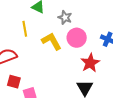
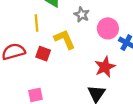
pink circle: (77, 38) -> (108, 28), moved
red square: (14, 82) -> (43, 54), moved

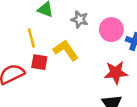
red square: (43, 54) -> (39, 62), moved
red star: (105, 67) -> (116, 73), turned 30

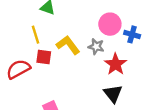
gray star: (80, 19) -> (96, 47), moved
red star: (116, 73) -> (116, 64), turned -30

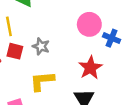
yellow L-shape: (68, 45) -> (42, 81), moved, turned -65
gray star: (96, 47) -> (41, 46), moved

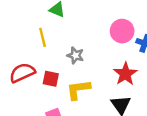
red square: (15, 51) -> (51, 79), moved

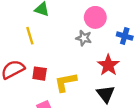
pink circle: (122, 31) -> (95, 17), moved
gray star: (75, 55) -> (84, 38), moved

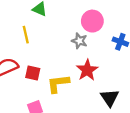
red star: (108, 65) -> (87, 70), moved
black triangle: (106, 94) -> (110, 98), moved

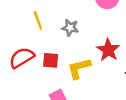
gray star: (79, 41) -> (70, 28), moved

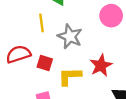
gray star: (70, 28) -> (70, 36), size x1.5

